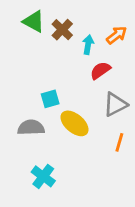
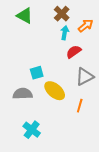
brown cross: (62, 30) -> (62, 14), moved
orange line: (119, 142) -> (80, 106), moved

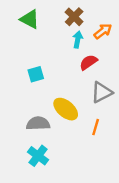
cyan square: (37, 73) -> (36, 74), moved
gray semicircle: (23, 94) -> (38, 123), moved

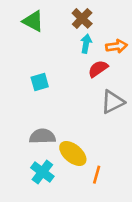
orange arrow: (103, 31) -> (117, 46), moved, turned 30
yellow ellipse: (66, 109) -> (73, 153), moved
orange line: (96, 127) -> (97, 175), moved

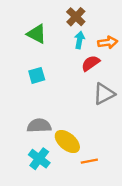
green triangle: (33, 21) -> (37, 34), moved
orange line: (97, 175) -> (89, 161), turned 63

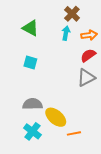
brown cross: (76, 17) -> (72, 14), moved
red semicircle: (91, 63) -> (88, 55), moved
cyan square: (37, 75) -> (30, 62), turned 32

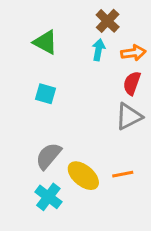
red semicircle: (88, 55) -> (132, 83), turned -35
gray semicircle: (32, 104) -> (48, 156), turned -48
orange line: (74, 133) -> (123, 174), moved

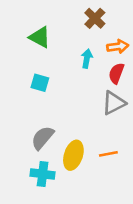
cyan arrow: (98, 50) -> (87, 59), moved
yellow ellipse: (83, 176) -> (73, 155), turned 68
cyan cross: (48, 197) -> (43, 174), turned -30

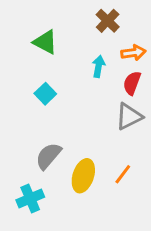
cyan square: (40, 83) -> (45, 94), turned 30
orange line: (108, 154) -> (123, 174), turned -42
cyan cross: (43, 174) -> (30, 199), moved, turned -30

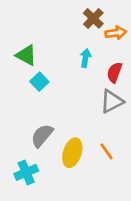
green triangle: (45, 42) -> (26, 55), moved
orange arrow: (133, 53) -> (116, 33), moved
orange line: (123, 174) -> (107, 151), turned -72

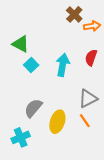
cyan arrow: (85, 58) -> (63, 65), moved, size x1.5
gray triangle: (112, 101) -> (88, 99), moved

